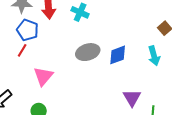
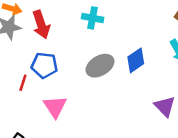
cyan cross: (80, 12) -> (93, 18), moved
blue pentagon: (28, 30) -> (44, 65), moved

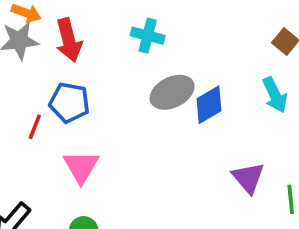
gray ellipse: (100, 66) -> (172, 92), moved

